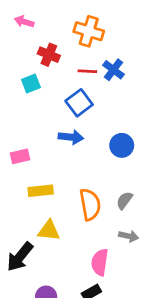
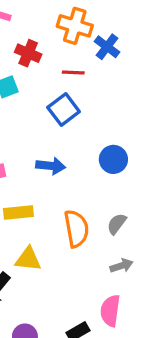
blue cross: (113, 70) -> (107, 47), moved
blue arrow: (71, 137) -> (51, 166), moved
gray arrow: (129, 236) -> (121, 266), turned -30
pink semicircle: (100, 262) -> (110, 311), moved

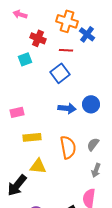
blue arrow: (51, 166) -> (67, 108), moved
gray arrow: (121, 266) -> (96, 170), turned 128

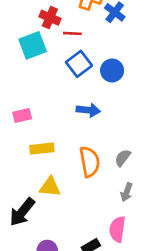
red line: (66, 50) -> (72, 33), moved
cyan square: (25, 59) -> (33, 45), size x1.5
blue circle: (91, 104) -> (112, 70), moved

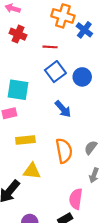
red cross: (50, 18) -> (18, 34), moved
cyan square: (33, 45) -> (18, 90), moved, turned 30
blue arrow: (88, 110) -> (63, 109), turned 42
pink semicircle: (117, 229) -> (76, 199), moved

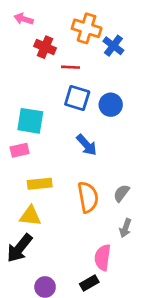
red cross: (18, 34) -> (45, 47), moved
blue square: (55, 72) -> (77, 98), turned -36
yellow triangle: (32, 171) -> (30, 216), moved

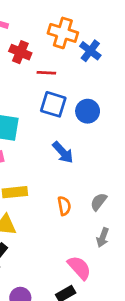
orange semicircle: (88, 197) -> (64, 206), size x0.6
pink semicircle: (103, 257) -> (79, 268), turned 130

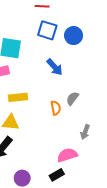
gray semicircle: (99, 202) -> (72, 98), moved
pink semicircle: (79, 268) -> (67, 155), turned -66

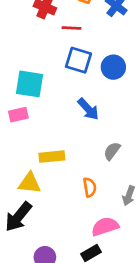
yellow rectangle: (18, 97) -> (52, 157), moved
orange semicircle: (56, 108) -> (90, 187), moved

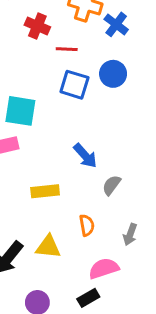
blue circle: (113, 67) -> (113, 74), moved
blue arrow: (88, 109) -> (85, 156), moved
yellow triangle: (30, 183) -> (48, 247), moved

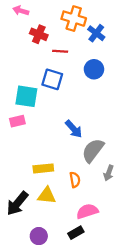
blue square: (74, 85) -> (52, 79), moved
gray semicircle: (112, 185) -> (93, 150), size x1.6
yellow rectangle: (45, 191) -> (43, 168), moved
gray arrow: (130, 234) -> (109, 173), moved

